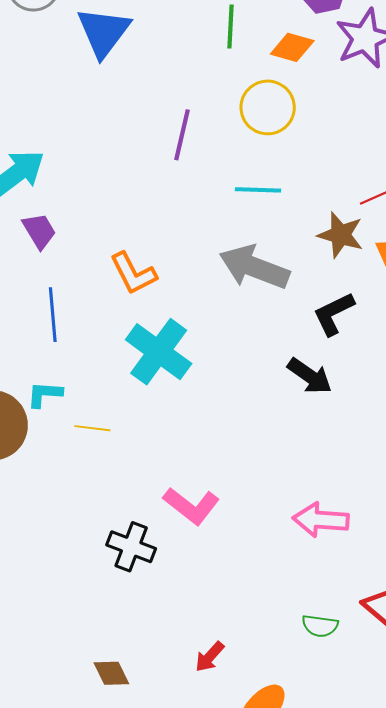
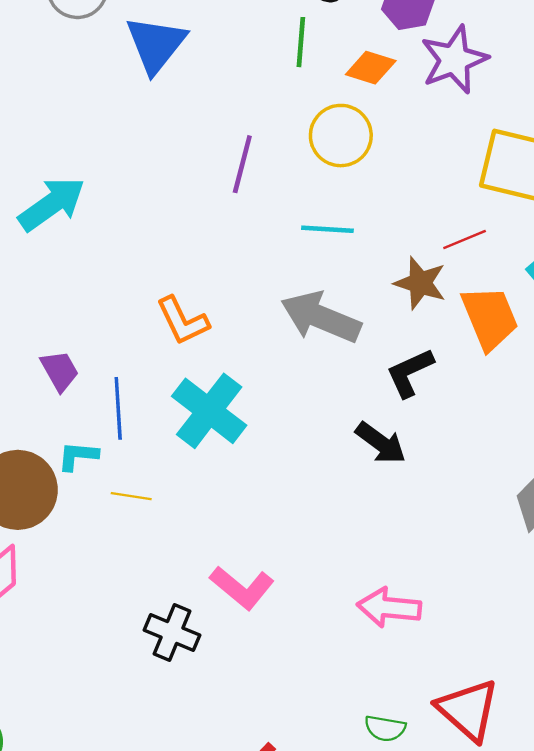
purple trapezoid: (39, 231) -> (60, 371), moved
blue line: (53, 315) -> (118, 408), moved

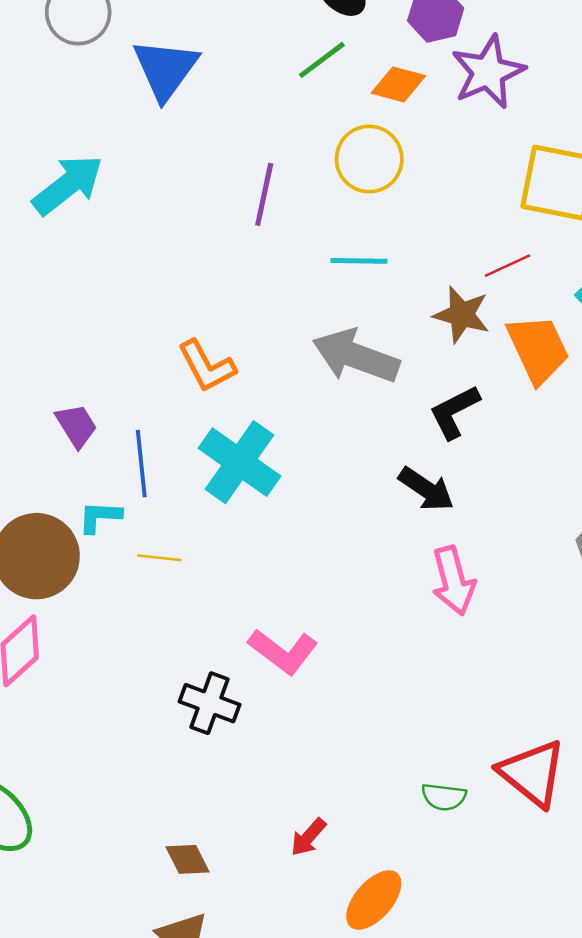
green line: (301, 42) -> (322, 60), turned 51
cyan arrow: (52, 204) -> (68, 185), moved
pink arrow: (389, 608) -> (453, 581), moved, turned -108

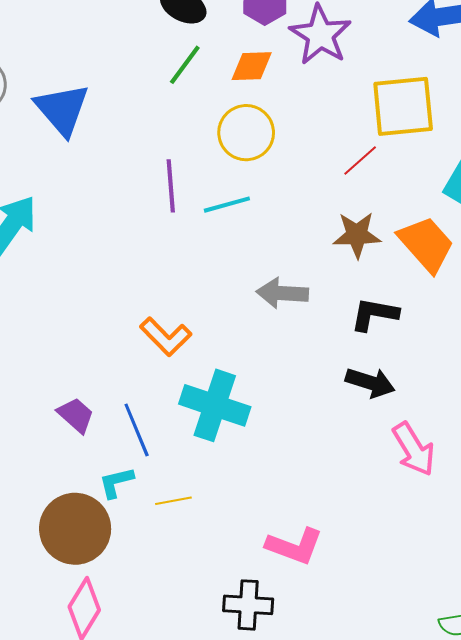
cyan line: (359, 261) -> (227, 205), moved
red line: (507, 266) -> (360, 160), moved
gray arrow: (356, 356) -> (282, 293), size x0.7
black L-shape: (454, 412) -> (374, 314), turned 54

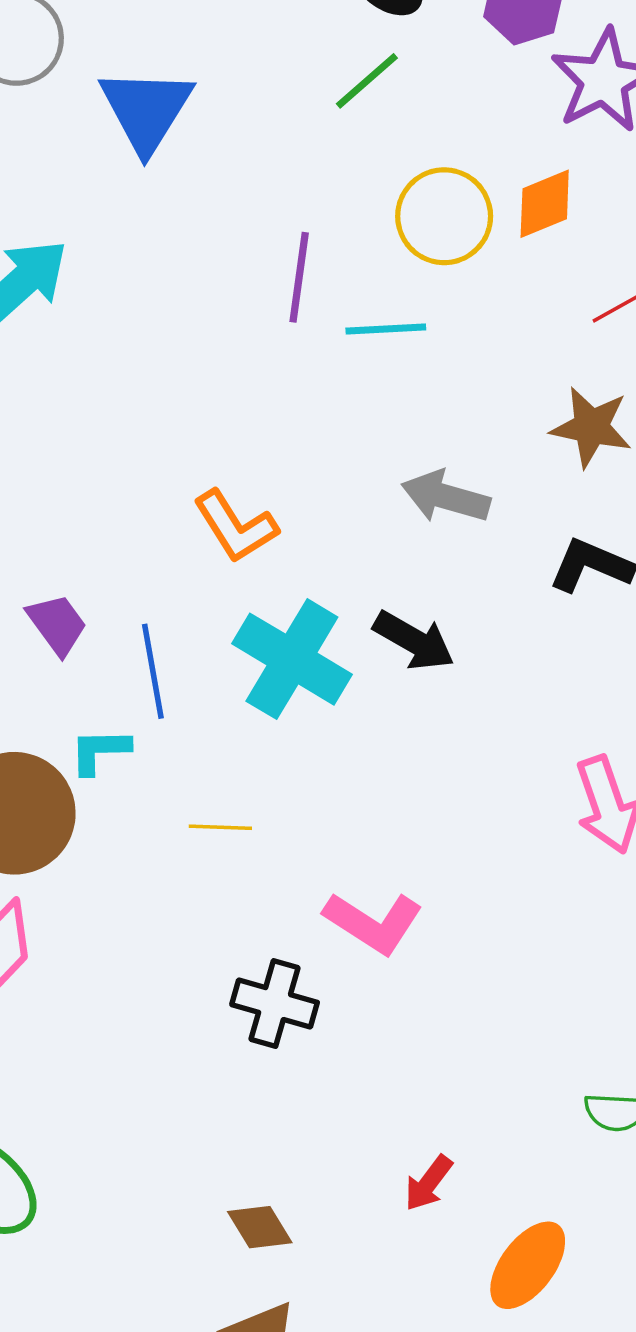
orange diamond: (252, 66) -> (545, 204), moved, turned -33
black arrow: (370, 383) -> (414, 641), moved
yellow line: (173, 501) -> (220, 827), moved

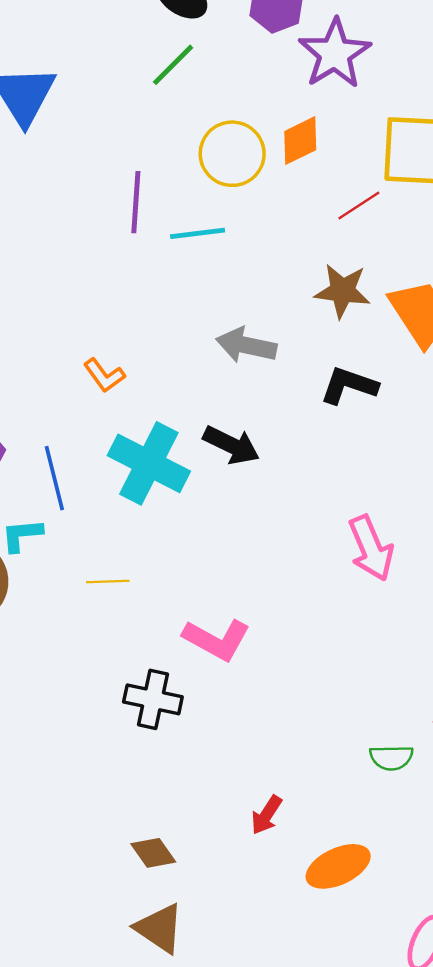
orange L-shape: (236, 526) -> (104, 375), size x0.7
orange ellipse: (528, 1265) -> (338, 866), turned 32

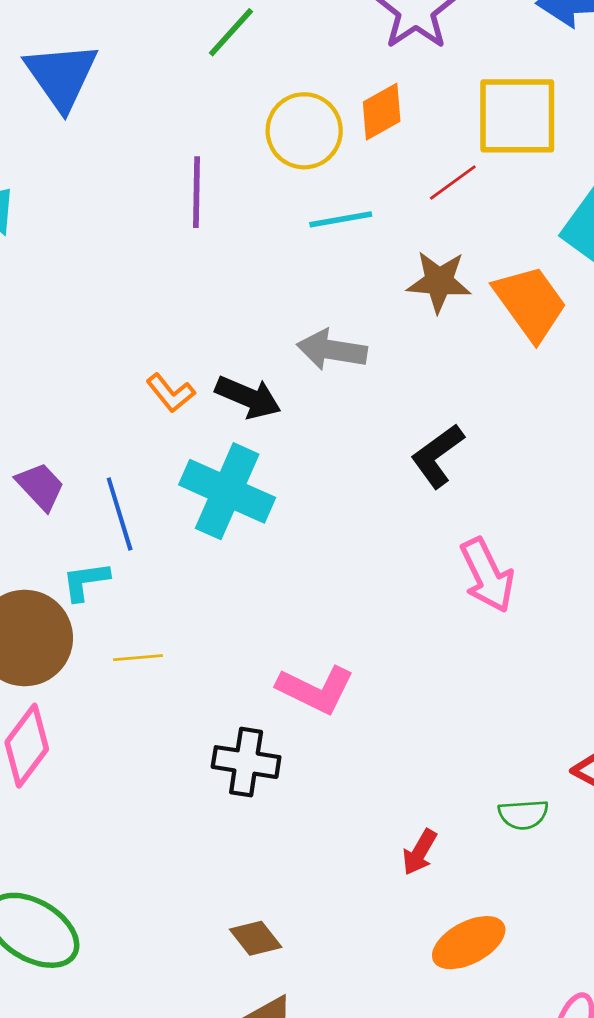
cyan line: (198, 233) -> (341, 219), moved
black L-shape: (349, 385) -> (437, 456), moved, turned -52
black arrow: (231, 445) -> (248, 397), moved
yellow line: (108, 582) -> (138, 658), moved
red arrow: (266, 815) -> (420, 852), moved

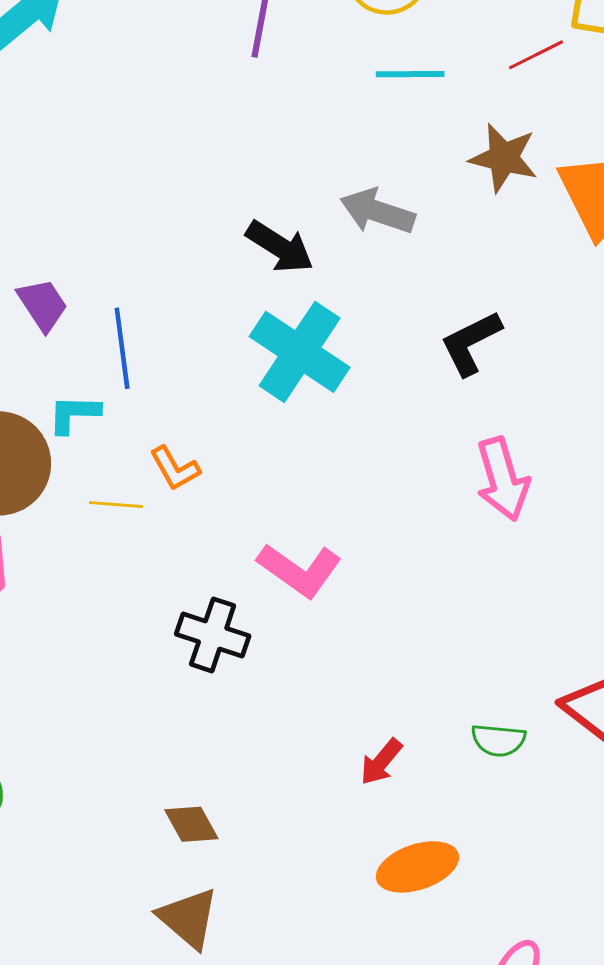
orange L-shape: (171, 393) -> (175, 468), moved
cyan cross: (227, 491) -> (300, 352), moved

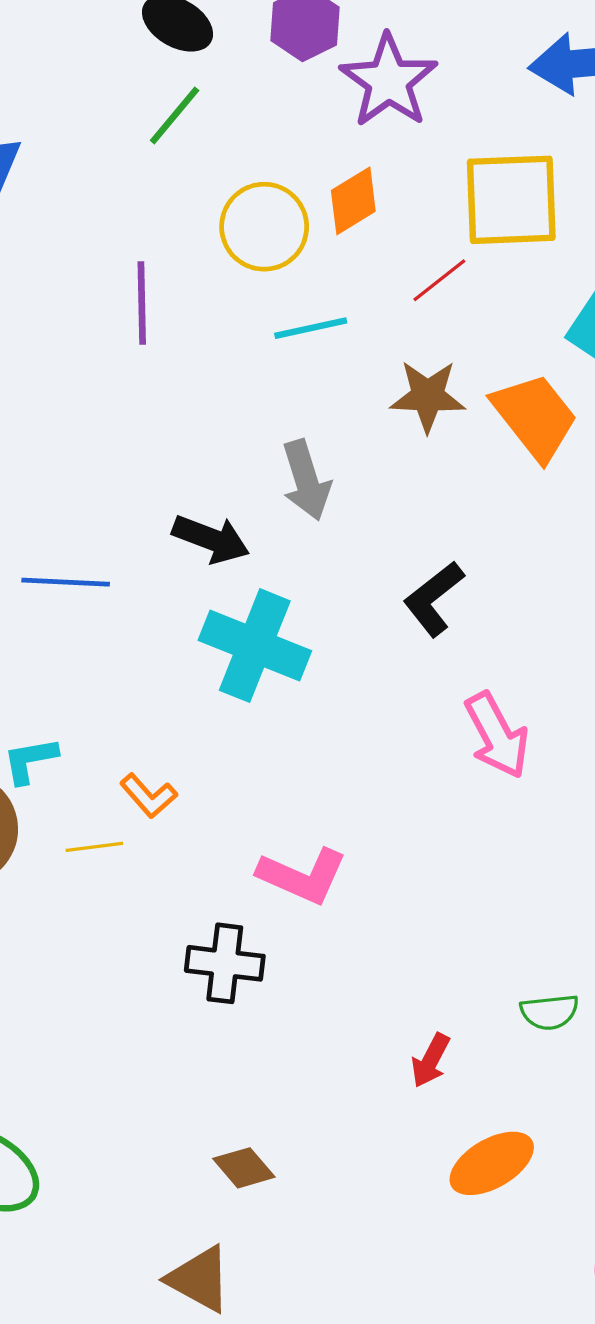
gray arrow: (377, 211) -> (306, 480), turned -114
blue line: (122, 348) -> (66, 582), moved, turned -68
brown triangle: (188, 918) -> (199, 1279), moved

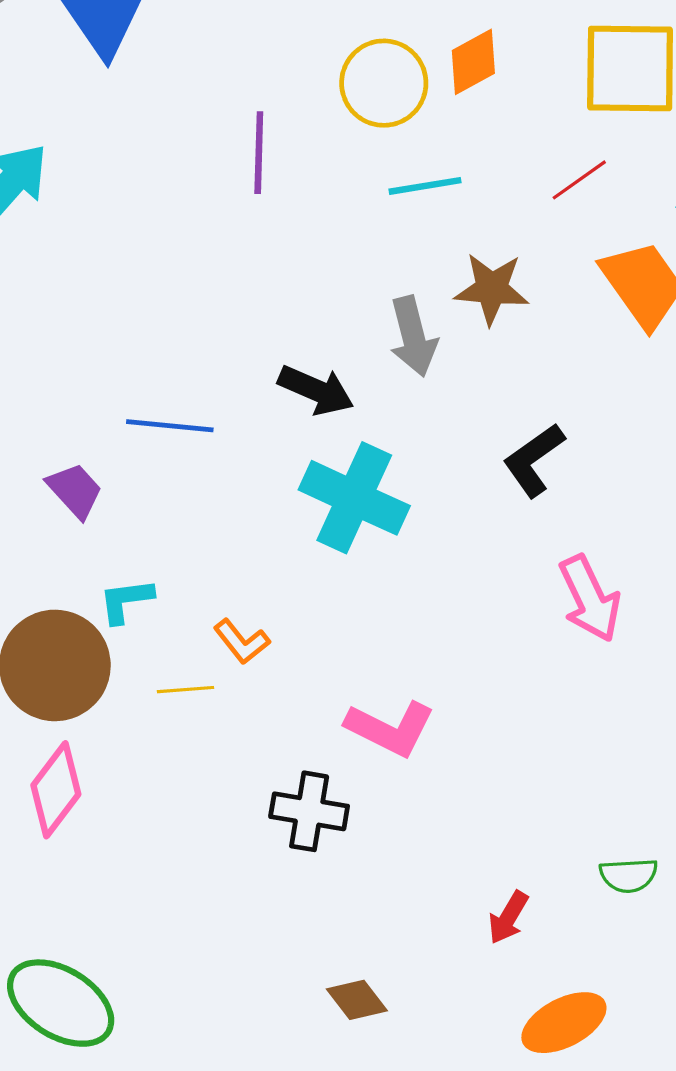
red line: (439, 280) -> (579, 180), moved
brown star: (428, 396) -> (492, 289), moved
brown diamond: (244, 1168) -> (357, 1000), moved

